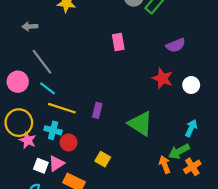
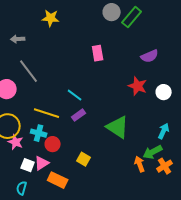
cyan line: (48, 88) -> (75, 95), moved
purple rectangle: (97, 110) -> (79, 115), turned 40

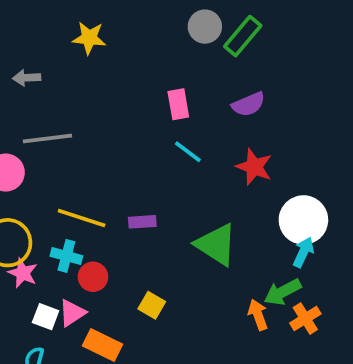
purple semicircle: (150, 56) -> (248, 104), moved
gray line: (29, 71) -> (47, 138), turned -60
white circle: (164, 92) -> (303, 220), moved, size x1.6
cyan line: (75, 95) -> (188, 152), moved
purple rectangle: (79, 115) -> (142, 222), turned 32

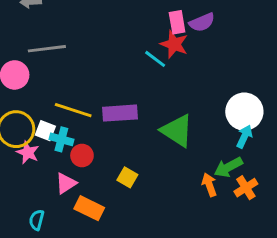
pink rectangle: (178, 104) -> (177, 22), moved
red star: (254, 167) -> (174, 44), moved
purple rectangle: (142, 222) -> (120, 113), size x1.6
white square: (46, 317) -> (45, 131), moved

